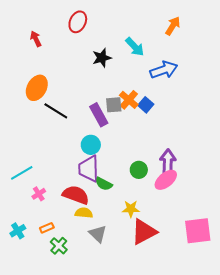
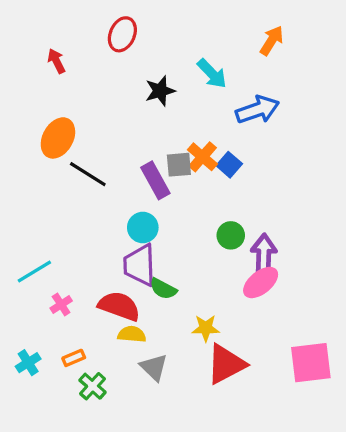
green circle: (139, 170) -> (231, 235), moved

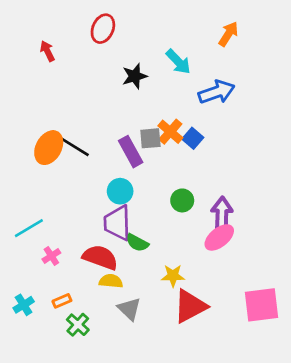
orange ellipse: (58, 138) -> (49, 148), moved
green circle: (231, 235) -> (182, 200), moved

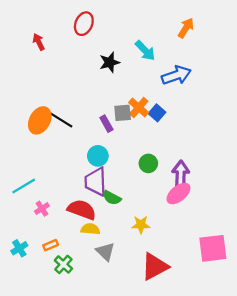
purple rectangle: (131, 152) -> (106, 124), size x0.7
red triangle: (190, 306) -> (155, 267), moved

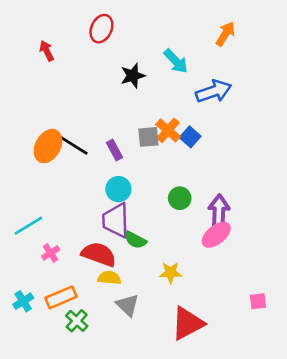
purple rectangle: (106, 124) -> (115, 150), moved
orange rectangle: (51, 245) -> (61, 297), size x1.6
pink square: (213, 248) -> (258, 301), size x0.5

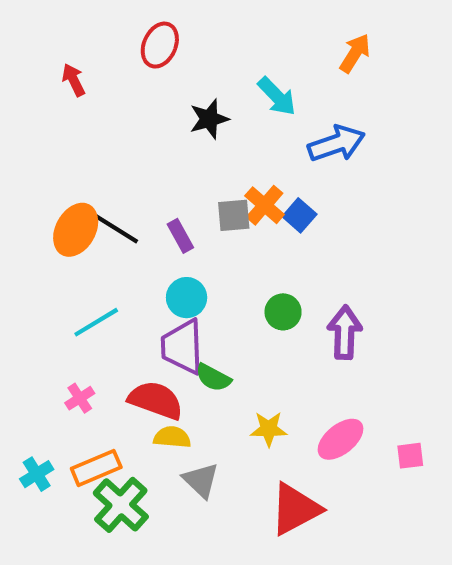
cyan line: (28, 226) -> (96, 322), moved
pink ellipse: (216, 235) -> (341, 439), moved
pink square: (258, 301) -> (410, 456), moved
green cross: (77, 321) -> (121, 505), size x1.5

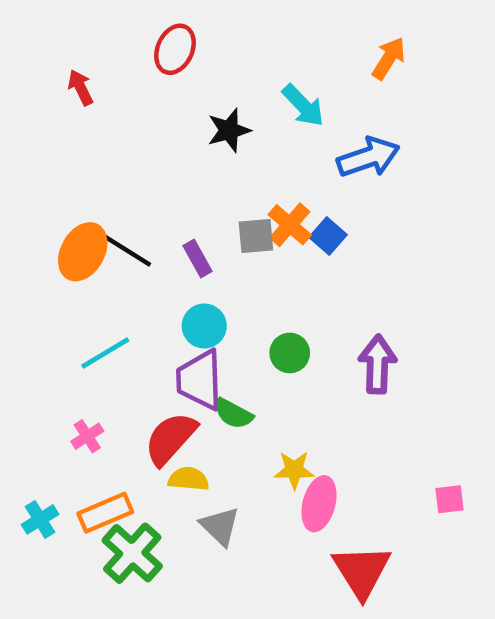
green circle: (283, 312) -> (290, 353), moved
red semicircle: (156, 400) -> (170, 438), turned -68
pink ellipse: (341, 439) -> (319, 504), moved, turned -36
red triangle: (295, 509) -> (362, 571), moved, turned -34

